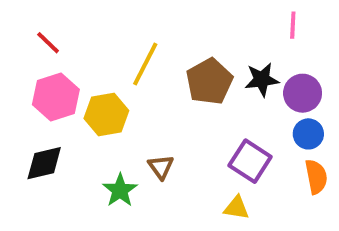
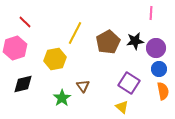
pink hexagon: (56, 97) -> (15, 48), moved
yellow triangle: (237, 208) -> (122, 107), turned 32

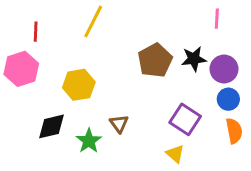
red line: (25, 22) -> (36, 32), turned 48
yellow line: (75, 33) -> (93, 22), moved
black diamond: (23, 84) -> (51, 126), moved

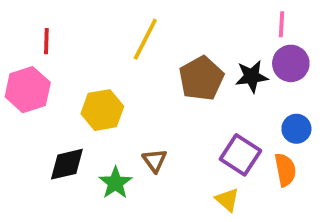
yellow line: (93, 22) -> (145, 39), moved
purple circle: (224, 69) -> (291, 63), moved
orange semicircle: (234, 131) -> (285, 170), moved

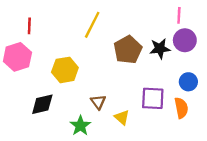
purple square: (240, 155) -> (153, 98), turned -30
green star: (115, 183) -> (80, 126), moved
yellow triangle: (227, 200) -> (122, 117), moved

